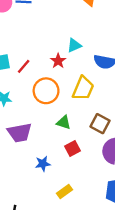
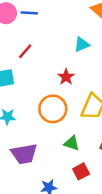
cyan triangle: (74, 45) -> (82, 44), moved
red line: (24, 66) -> (25, 51), moved

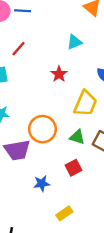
orange circle: (53, 109) -> (42, 129), moved
green triangle: (72, 143) -> (77, 137), moved

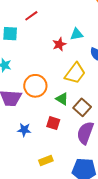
cyan triangle: (74, 42) -> (77, 34), moved
red square: (74, 168) -> (53, 123), turned 32
yellow rectangle: (64, 213) -> (46, 160), moved

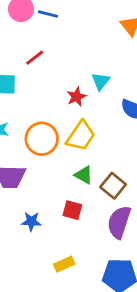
cyan triangle: (77, 34) -> (101, 81), turned -40
yellow trapezoid: (75, 73) -> (81, 136), moved
orange circle: (35, 86) -> (42, 139), moved

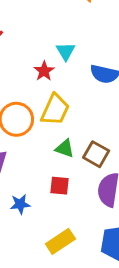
yellow rectangle: (64, 264) -> (60, 241), size x1.4

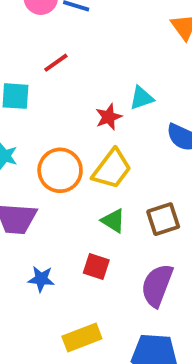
cyan triangle: (66, 51) -> (142, 98), turned 30
brown square: (96, 154) -> (163, 219), moved, turned 30

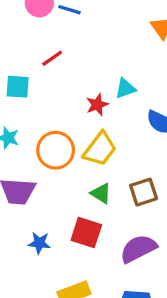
red square: (96, 267) -> (86, 232), size x1.4
purple semicircle: (157, 285) -> (138, 249), turned 42

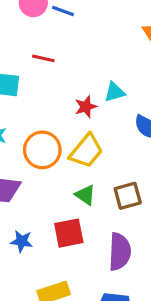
red line: (52, 58) -> (43, 58), turned 45
red square: (86, 232) -> (69, 233), turned -32
purple semicircle: (138, 249) -> (120, 252), turned 117

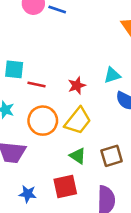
red line: (43, 58) -> (37, 84), moved
cyan triangle: (115, 92) -> (112, 75), moved

